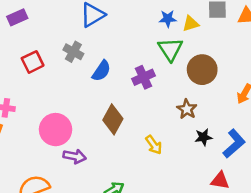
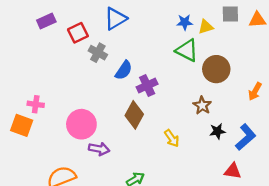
green triangle: (170, 49) -> (187, 50), turned -30
red square: (33, 62) -> (78, 33), moved
purple cross: (144, 77) -> (147, 86), moved

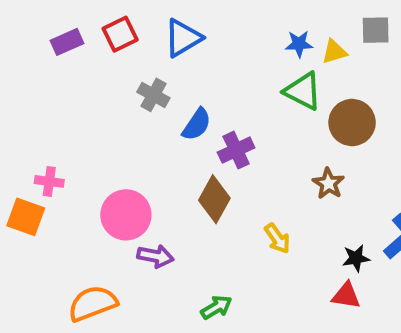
red square: (78, 33) -> (120, 34), moved
black star: (217, 131) -> (356, 258), moved
red triangle: (233, 171) -> (346, 296), moved

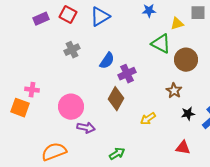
red square: (120, 34) -> (68, 15), turned -36
blue star: (299, 44) -> (149, 11), moved
gray cross: (153, 95) -> (72, 50), moved, turned 35
yellow arrow: (277, 238) -> (148, 119), turned 91
black star: (356, 258) -> (188, 114), moved

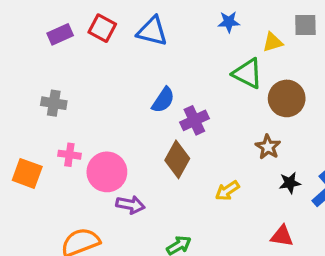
blue triangle: (100, 17) -> (152, 31), turned 45
gray cross: (72, 50) -> (54, 103), moved, turned 35
pink cross: (32, 90) -> (69, 155), moved

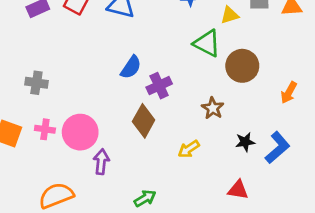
gray cross: (54, 103) -> (36, 83), moved
brown star: (268, 147) -> (213, 108), moved
pink cross: (69, 155) -> (45, 129), moved
purple arrow: (130, 205) -> (101, 162), turned -95

